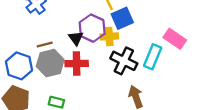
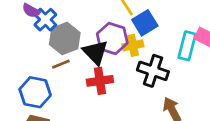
black triangle: (76, 38) -> (95, 52), size x1.5
cyan rectangle: (153, 57) -> (187, 46), moved
gray hexagon: (50, 63) -> (65, 39), moved

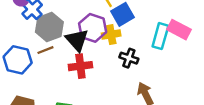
black cross: (153, 71) -> (129, 58), size x0.7
blue hexagon: (35, 92) -> (18, 60), moved

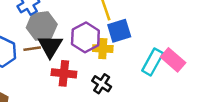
black triangle: (77, 40) -> (50, 46), moved
black cross: (129, 58) -> (102, 84), moved

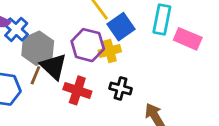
brown line: (32, 49) -> (35, 75), turned -42
cyan rectangle: (153, 62) -> (162, 19), moved
red cross: (64, 73) -> (77, 90), turned 30

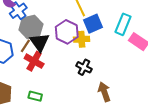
red cross: (77, 90) -> (34, 61), moved

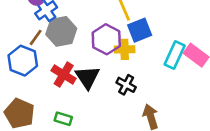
cyan rectangle: (123, 24) -> (175, 55), moved
black triangle: (40, 42) -> (87, 77), moved
brown line: (25, 46) -> (36, 37), moved

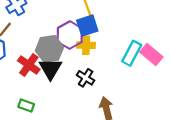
blue square: (140, 30) -> (87, 26), moved
gray hexagon: (61, 31) -> (49, 49), moved

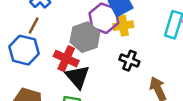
black triangle: (50, 69) -> (78, 77), moved

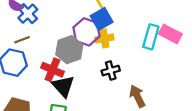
brown line: (34, 25) -> (22, 40), turned 42
black cross: (129, 61) -> (111, 71), turned -36

